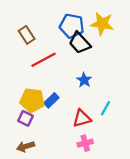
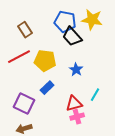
red line: (44, 60) -> (19, 57), moved
yellow pentagon: (32, 100) -> (45, 61), moved
purple square: (25, 118) -> (24, 104), size x1.5
pink cross: (85, 143) -> (77, 117), moved

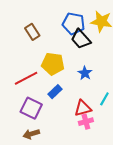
red line: (19, 57) -> (26, 78), moved

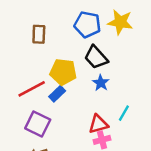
brown rectangle: (32, 32) -> (39, 34), turned 35
black trapezoid: (81, 39) -> (96, 57), moved
blue rectangle: (55, 92) -> (57, 94), moved

